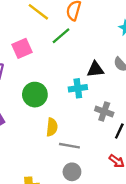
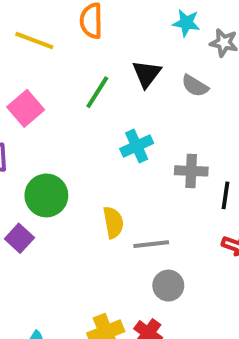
green line: (61, 36) -> (97, 92), moved
black triangle: (95, 69) -> (147, 74), moved, turned -30
green circle: (35, 95) -> (46, 195), moved

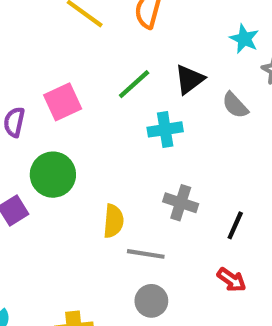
pink square: (26, 108) -> (63, 102), moved
cyan cross: (137, 146) -> (165, 129), moved
gray cross: (191, 171) -> (181, 203), moved

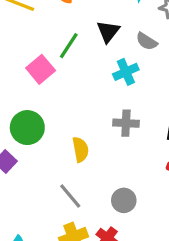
pink square: (63, 102) -> (41, 69), moved
cyan cross: (165, 129) -> (126, 72), moved
gray line: (146, 254) -> (70, 196), moved, turned 56

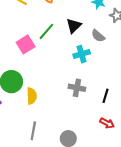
yellow semicircle: (80, 150) -> (32, 96), moved
gray line: (70, 196) -> (33, 131), turned 42

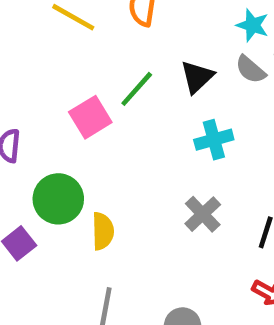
gray semicircle: (98, 36) -> (251, 70), moved
gray cross: (77, 88) -> (203, 214), turned 35

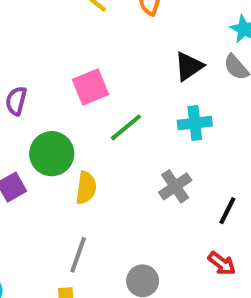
green line: (137, 89) -> (126, 127), moved

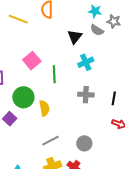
green line: (126, 127) -> (54, 74), turned -36
gray cross: (175, 186) -> (86, 95), turned -35
gray line: (78, 255) -> (50, 141), turned 60

